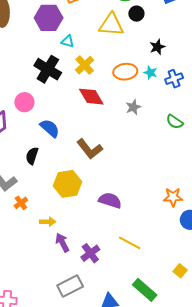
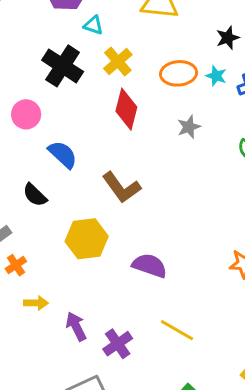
red diamond: (91, 97) -> (126, 109), turned 44
black semicircle: (32, 156) -> (35, 195), turned -66
yellow arrow: (48, 222) -> (36, 303), moved

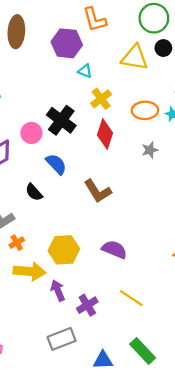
black cross: (63, 66) -> (61, 120), moved
yellow hexagon: (87, 239) -> (64, 250), moved
yellow arrow: (36, 303) -> (29, 271), size x1.8

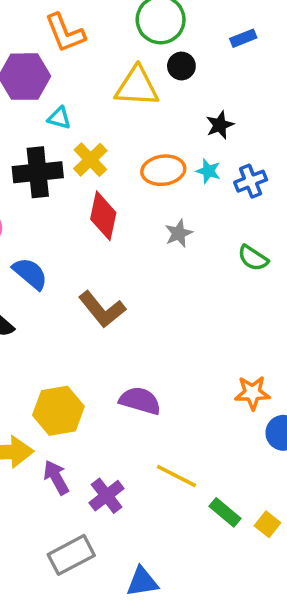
black cross: (61, 120) -> (38, 172), moved, turned -36
green rectangle: (143, 351) -> (225, 512), moved, size x0.7

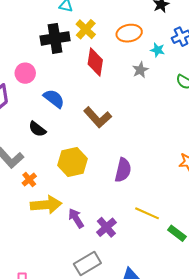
cyan star: (208, 171) -> (158, 50), moved
purple semicircle: (140, 401) -> (123, 170), turned 90
yellow hexagon: (58, 411) -> (72, 162), moved

